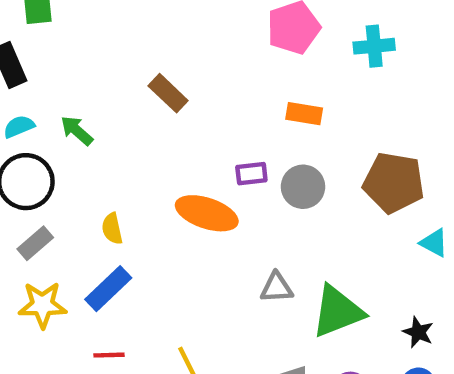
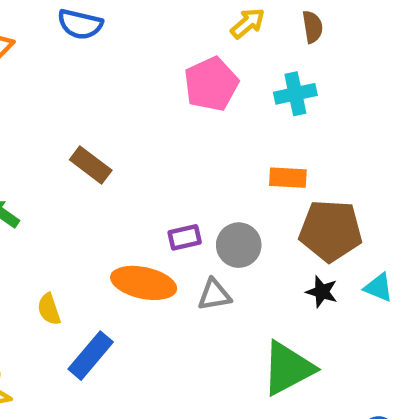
orange rectangle: (304, 114) -> (288, 178), moved
gray triangle: (277, 288) -> (214, 295), moved
blue rectangle: (108, 289) -> (91, 356), moved
black star: (418, 332) -> (322, 292), moved

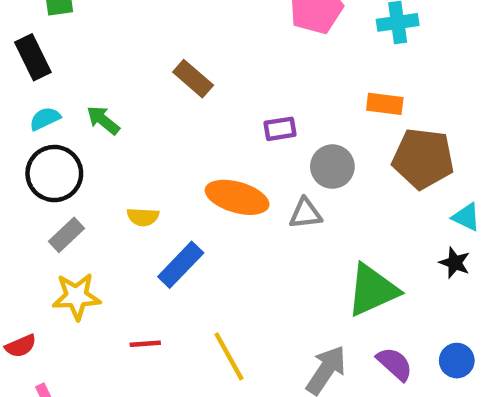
purple rectangle: (185, 237) -> (280, 129), moved
black star: (322, 292) -> (455, 263), moved
yellow semicircle: (49, 309) -> (143, 217), turned -72

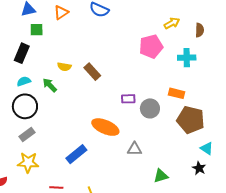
black rectangle: (33, 57) -> (22, 53), turned 42
gray circle: (332, 167) -> (150, 108), moved
gray triangle: (305, 214) -> (135, 149), moved
yellow semicircle: (143, 217) -> (64, 67), moved
green triangle: (372, 290) -> (161, 176), size x0.6

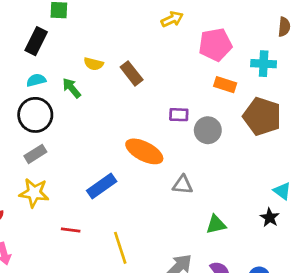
yellow arrow: (172, 23) -> (172, 19), moved
orange rectangle: (176, 93) -> (225, 85), moved
brown pentagon: (191, 120) -> (262, 116), moved

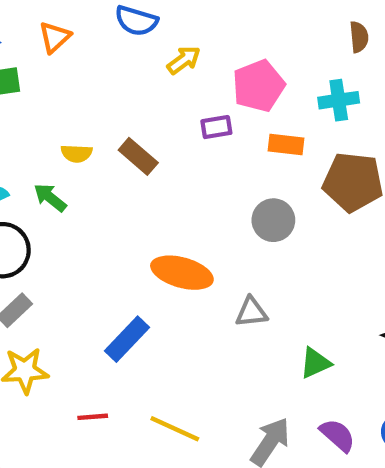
purple rectangle: (179, 115) -> (216, 127), moved
yellow line: (120, 248) -> (175, 429), turned -36

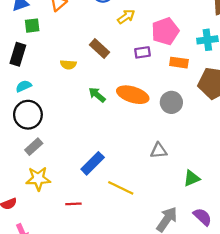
brown rectangle: (138, 156) -> (100, 49), moved
green arrow: (50, 197) -> (97, 95), moved
orange ellipse: (182, 273) -> (133, 95), moved
yellow line: (175, 429) -> (121, 188), moved

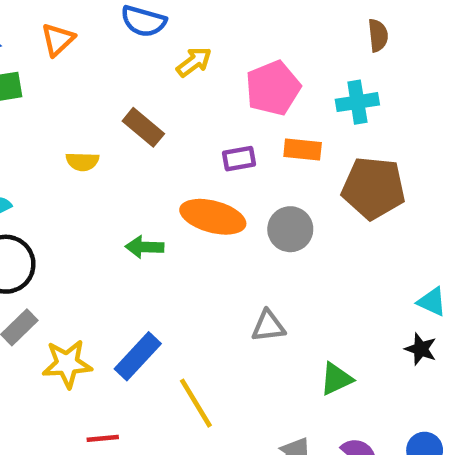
purple rectangle: (142, 52) -> (239, 159), moved
green arrow: (97, 95) -> (145, 247), moved, turned -36
yellow star: (38, 179) -> (67, 364), moved
yellow line: (121, 188) -> (196, 403), turned 35

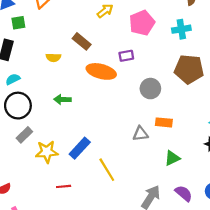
orange rectangle: (303, 149) -> (164, 122), moved
orange ellipse: (213, 217) -> (101, 71), moved
green arrow: (145, 247) -> (62, 99), moved

